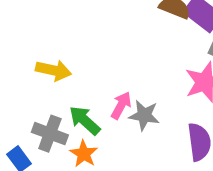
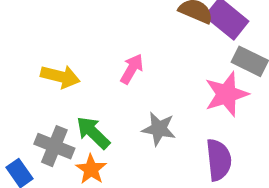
pink arrow: (121, 105) -> (132, 69), moved

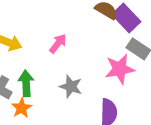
green arrow: (93, 133) -> (26, 83), turned 35

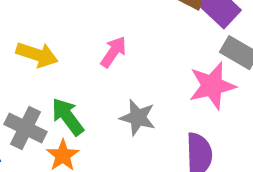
green arrow: (26, 83) -> (68, 117), turned -30

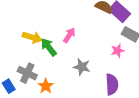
pink star: (212, 86) -> (118, 51), size x0.6
green arrow: (68, 117) -> (49, 47), moved

